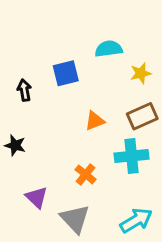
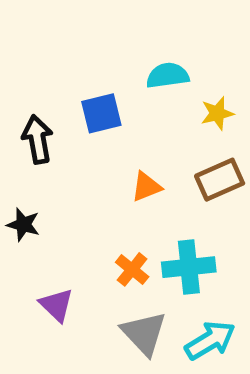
black arrow: (24, 90) -> (38, 139), size x1.4
cyan cross: (132, 156) -> (189, 267), moved
gray triangle: (75, 219) -> (144, 333), moved

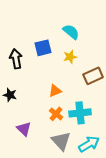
cyan semicircle: (168, 76) -> (71, 32), turned 48
yellow star: (217, 113) -> (70, 57), moved
orange triangle: (146, 187) -> (55, 91), moved

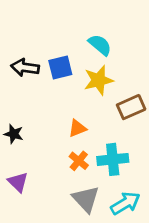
yellow star: (70, 57) -> (99, 80), size x1.5
black arrow: (16, 59) -> (25, 67), moved, turned -72
purple triangle: (24, 129) -> (18, 182), moved

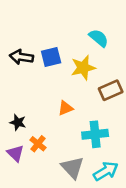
cyan semicircle: (100, 45) -> (99, 38), moved
black star: (14, 134) -> (18, 122), moved
orange cross: (79, 161) -> (38, 144), moved

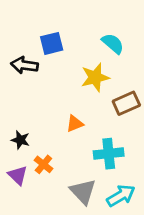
blue square: (51, 57) -> (52, 43), moved

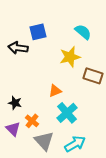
brown rectangle: (126, 103) -> (93, 76), turned 42
cyan cross: (109, 154) -> (67, 113), moved, turned -35
gray triangle: (83, 192) -> (44, 141), moved
cyan arrow: (121, 196) -> (75, 144), moved

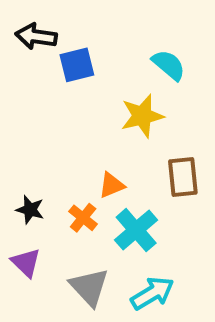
black arrow: (18, 48) -> (36, 36), moved
brown rectangle: (93, 76) -> (183, 177), moved, turned 66
orange cross: (32, 121) -> (83, 218), moved

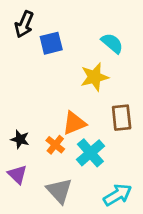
black arrow: (36, 36) -> (24, 24), turned -75
orange triangle: (112, 185) -> (74, 123), size x1.4
cyan arrow: (152, 293) -> (118, 195), moved

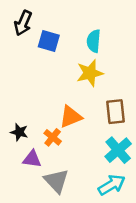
blue square: (51, 43) -> (49, 41), turned 30
cyan semicircle: (112, 43) -> (94, 41), moved, turned -125
cyan cross: (90, 153) -> (118, 150), moved
purple triangle: (17, 175) -> (32, 159), moved, turned -36

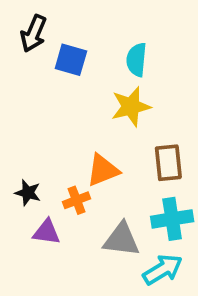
orange cross: (53, 137) -> (77, 200), turned 30
cyan cross: (118, 150) -> (172, 219), turned 32
gray triangle: (56, 181) -> (121, 240), moved, turned -40

